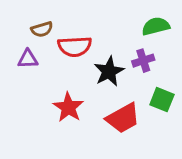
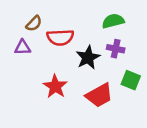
green semicircle: (156, 26) -> (113, 21), moved
brown semicircle: (42, 29) -> (34, 24), turned -30
purple cross: (143, 61) -> (116, 49), turned 30

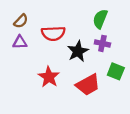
green semicircle: (113, 21) -> (100, 19), turned -54
brown semicircle: (34, 24) -> (21, 21), moved

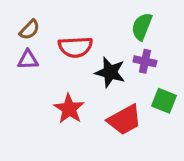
black star: (78, 51) -> (110, 72), turned -30

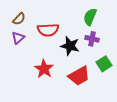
purple triangle: (28, 60) -> (18, 38), turned -40
green square: (164, 101) -> (104, 64), turned 35

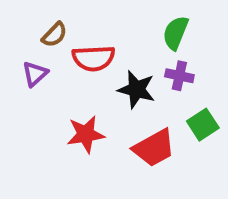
brown semicircle: (19, 19) -> (54, 35), moved
red star: (44, 69) -> (86, 134), turned 30

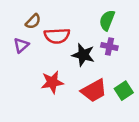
green square: (203, 125) -> (124, 91), moved

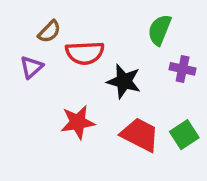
purple cross: (109, 47) -> (183, 69), moved
red trapezoid: (94, 91) -> (140, 135), turned -124

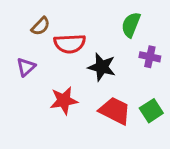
purple triangle: (32, 67) -> (26, 67), moved

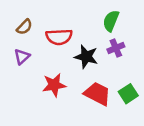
brown semicircle: (41, 26) -> (24, 27), moved
purple cross: (150, 57) -> (116, 48), moved, turned -35

